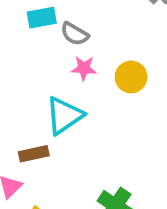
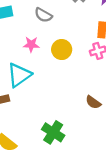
gray semicircle: (75, 34) -> (43, 15), moved

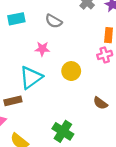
yellow circle: (62, 50) -> (71, 71), moved

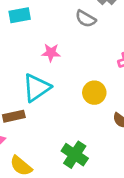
gray semicircle: (54, 21) -> (86, 19), moved
yellow circle: (71, 71) -> (94, 93), moved

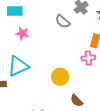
pink star: (51, 53) -> (22, 33), moved

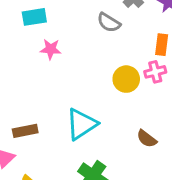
cyan triangle: (18, 66) -> (82, 124), moved
yellow circle: (60, 77) -> (126, 79), moved

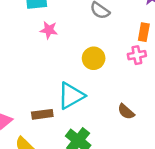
yellow circle: (126, 79) -> (94, 58), moved
brown rectangle: (25, 131) -> (42, 114), moved

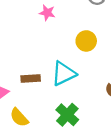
brown rectangle: (42, 114) -> (31, 78), moved

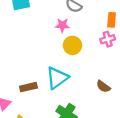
pink star: (47, 13) -> (62, 25), moved

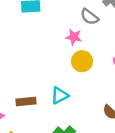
cyan triangle: (57, 78) -> (60, 95), size x0.7

